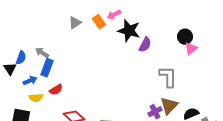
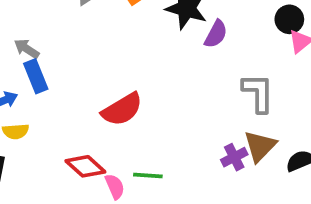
blue rectangle: (47, 68) -> (36, 76), turned -42
red semicircle: (56, 90) -> (122, 109), moved, size x1.6

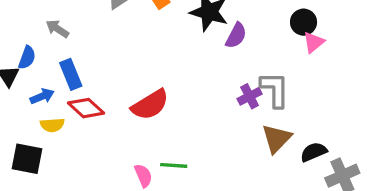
gray arrow: (27, 49) -> (57, 29), moved
purple cross: (234, 157) -> (250, 96), moved
red diamond: (85, 166) -> (86, 108), moved

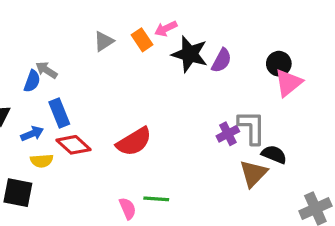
purple semicircle: (236, 36) -> (222, 60), moved
pink triangle: (314, 42) -> (288, 83), size x1.4
blue semicircle: (27, 58) -> (32, 81), moved
black semicircle: (314, 152) -> (274, 154), moved, turned 45

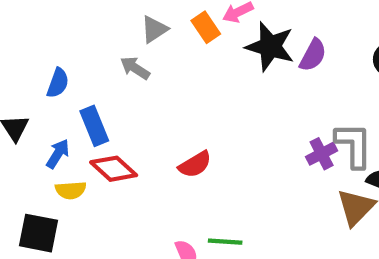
gray arrow: (46, 70) -> (135, 68), moved
blue arrow: (32, 134) -> (58, 154), turned -35
red semicircle: (134, 142) -> (195, 164), size x0.7

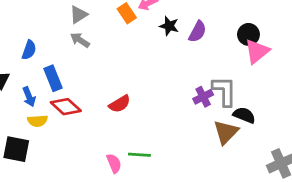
gray triangle: (154, 29) -> (79, 15), moved
black star: (270, 47) -> (169, 26), size x0.6
blue arrow: (58, 154) -> (29, 97), turned 126

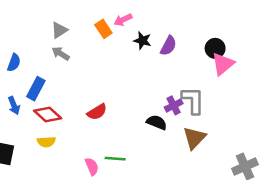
blue rectangle: (53, 78) -> (36, 89), turned 50
black semicircle: (244, 115) -> (157, 122), moved
yellow semicircle: (37, 121) -> (46, 142), moved

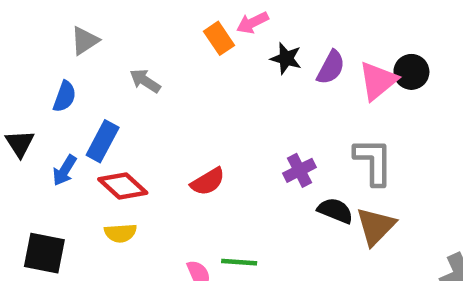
gray triangle: (59, 30) -> (85, 41), moved
pink triangle: (223, 64) -> (378, 81), moved
blue arrow: (14, 105) -> (65, 170), turned 54
purple cross: (174, 105) -> (300, 170), moved
black semicircle: (157, 122) -> (335, 211), moved

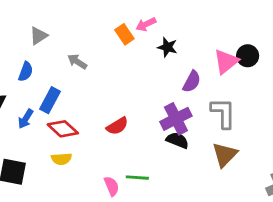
purple semicircle: (331, 67) -> (192, 82), moved
purple cross: (300, 170) -> (176, 119), size x1.5
black semicircle: (335, 211) -> (177, 140), moved

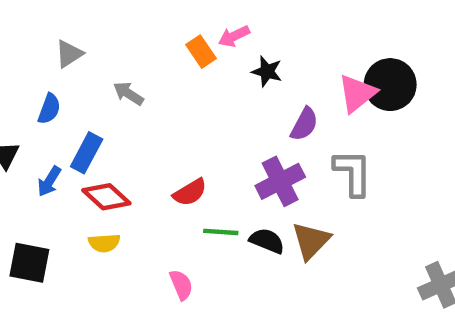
black circle: (248, 56) -> (390, 85), size x1.5
black semicircle: (177, 140) -> (267, 241), moved
brown triangle: (225, 155) -> (311, 241), moved
green line: (137, 178) -> (221, 232), moved

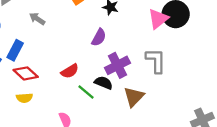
purple semicircle: (304, 124) -> (99, 37), moved
green line: (221, 232) -> (86, 92), turned 36
black semicircle: (267, 241) -> (104, 83), moved

